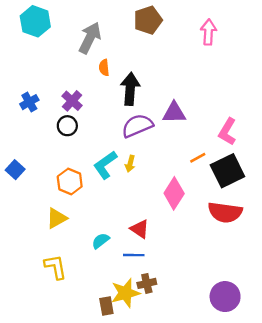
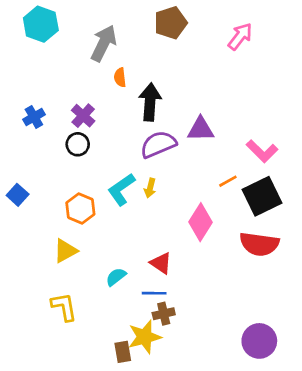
pink arrow: (208, 32) -> (240, 36), turned 35
pink L-shape: (227, 132) -> (262, 151), turned -76
brown cross: (147, 283) -> (164, 314), moved

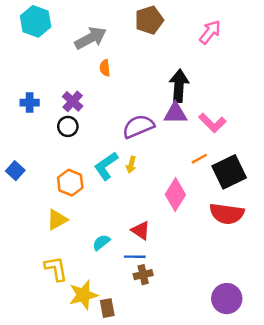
gray arrow: (104, 43) -> (91, 38), turned 36
black arrow: (150, 102) -> (179, 86), moved
blue cross: (34, 117) -> (30, 103), turned 30
pink L-shape: (262, 151) -> (212, 123), moved
yellow star: (145, 337) -> (83, 295), moved

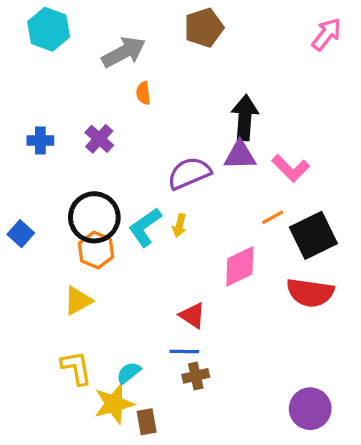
pink arrow: (210, 32) -> (327, 34), moved
black circle: (68, 126) -> (94, 217), moved, size x1.8
pink diamond: (175, 195) -> (240, 266), turned 32
cyan semicircle: (101, 242) -> (129, 373), moved

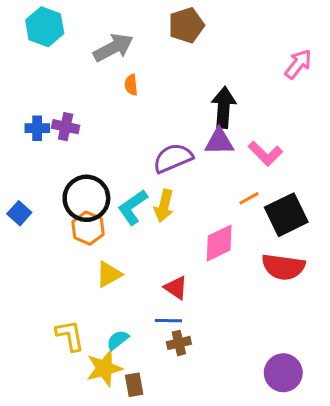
pink arrow: (327, 34) -> (298, 64), moved
purple cross: (99, 139) -> (66, 127), moved, turned -30
yellow arrow: (179, 226) -> (164, 206), size x1.5
yellow triangle: (78, 301) -> (109, 274), moved

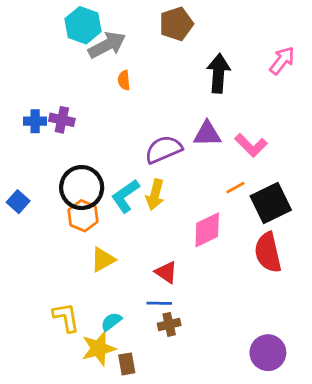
cyan hexagon: (45, 27) -> (83, 25), moved
black arrow: (224, 107) -> (219, 73), moved
red semicircle: (283, 267) -> (268, 252), turned 69

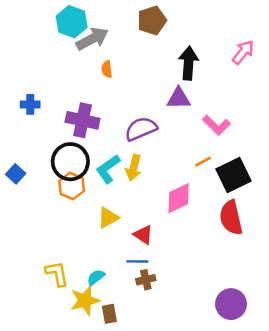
purple cross: (62, 120) -> (83, 120), moved, size x1.5
purple triangle: (207, 134) -> (179, 98), moved
yellow triangle: (103, 260) -> (108, 218), moved

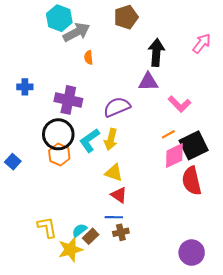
blue square: (16, 174) -> (13, 162), moved
pink diamond: (179, 198) -> (174, 156), moved
yellow triangle: (108, 218) -> (114, 173), moved, turned 48
brown rectangle: (109, 314) -> (91, 236), moved, turned 56

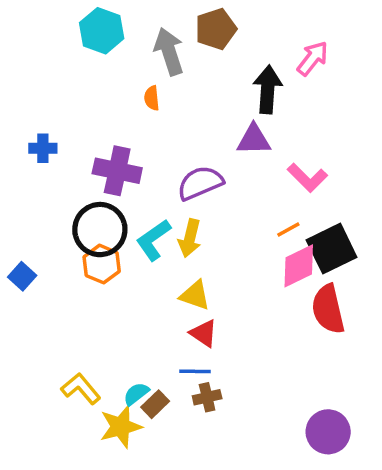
gray arrow: (76, 32) -> (169, 51), moved, turned -80
pink arrow: (202, 43) -> (313, 58), moved
yellow L-shape: (47, 227) -> (81, 389), turned -30

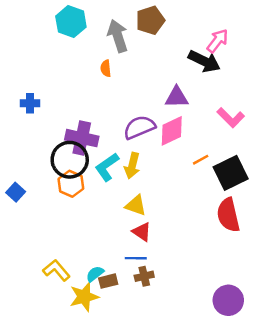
black arrow: (268, 89) -> (204, 61), moved, turned 112
purple cross: (117, 171) -> (82, 138), moved
pink L-shape: (307, 178) -> (231, 118), moved
pink diamond: (299, 266) -> (172, 131), moved
brown rectangle: (155, 404) -> (108, 281), turned 30

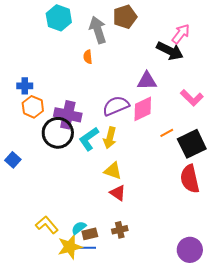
orange hexagon: (71, 184) -> (33, 107), moved
blue line: (136, 258) -> (87, 248), moved

